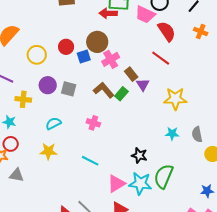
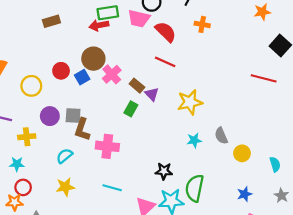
brown L-shape: (104, 90) -> (82, 129), moved, turned -110
pink cross: (93, 123) -> (107, 146), size x1.5

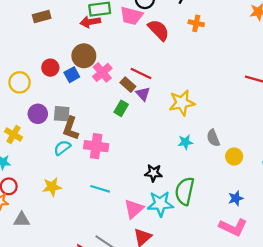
red line: (165, 62) -> (141, 74), moved
yellow cross: (27, 137) -> (14, 134), turned 35
cyan semicircle: (64, 156) -> (62, 148), moved

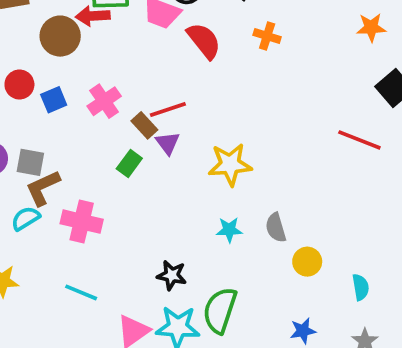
brown circle: (84, 56) -> (60, 36), moved
red line: (141, 74) -> (168, 109), turned -50
brown L-shape: (71, 128) -> (43, 188), turned 40

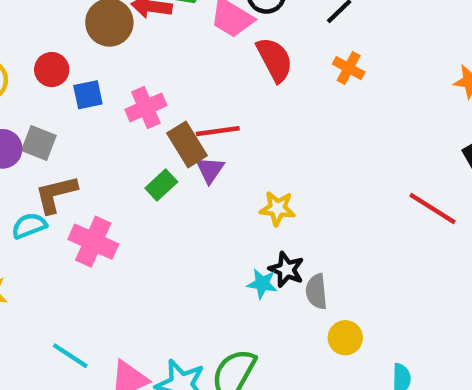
brown rectangle: (144, 125) -> (187, 144), size x1.4
gray square: (30, 162) -> (39, 143), moved
yellow star: (230, 164) -> (278, 208), size x0.7
black star: (172, 275) -> (286, 269), moved
cyan line: (81, 292) -> (70, 356), moved

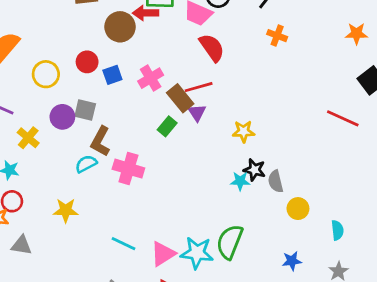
red semicircle: (275, 60) -> (212, 48), moved
brown L-shape: (56, 194) -> (100, 141), turned -40

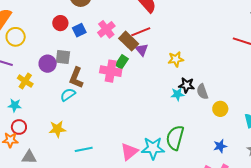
yellow circle: (46, 74) -> (16, 37), moved
pink cross: (128, 169) -> (111, 71), moved
cyan line: (123, 244) -> (84, 149), moved, turned -30

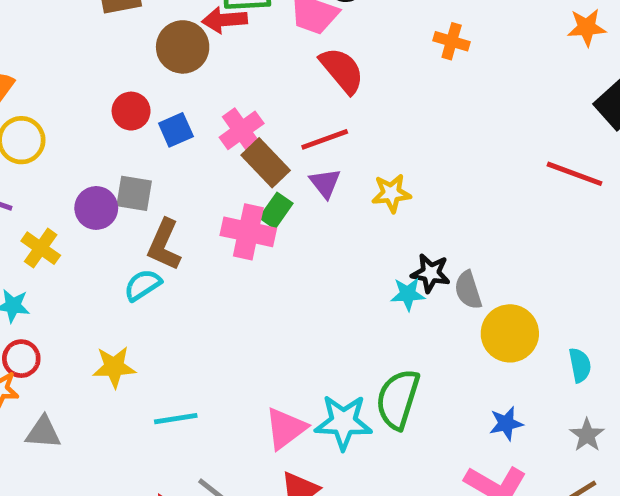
brown rectangle: (129, 41) -> (266, 163), moved
yellow star: (176, 59) -> (391, 193), moved
yellow circle: (220, 109) -> (510, 333), size x1.5

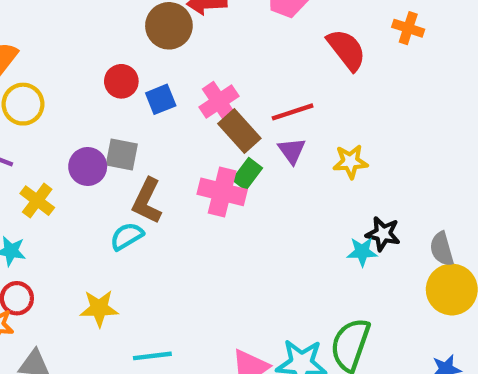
red semicircle: (342, 70) -> (346, 50), moved
gray semicircle: (468, 290) -> (442, 249), moved

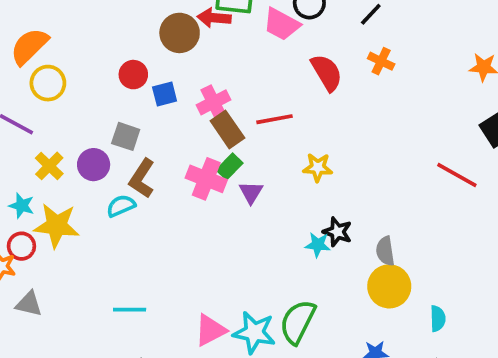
purple triangle: (292, 151) -> (251, 192), moved
purple circle: (88, 166) -> (94, 165), moved
yellow star: (99, 308) -> (57, 226), moved, size x1.4

